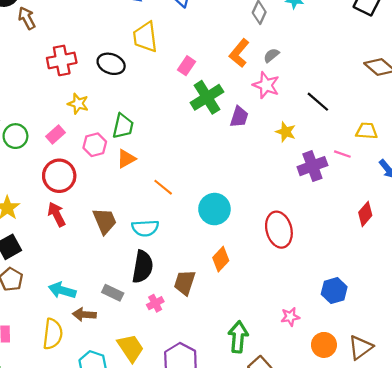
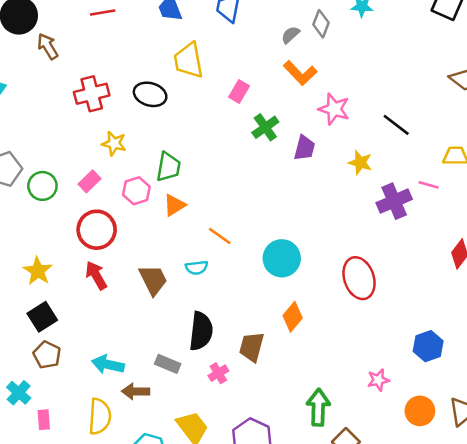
orange L-shape: (239, 53) -> (300, 73), turned -80
gray semicircle: (271, 55) -> (290, 35), moved
green cross: (207, 97) -> (265, 127), size x0.7
cyan semicircle: (145, 228) -> (197, 268), moved, size x0.7

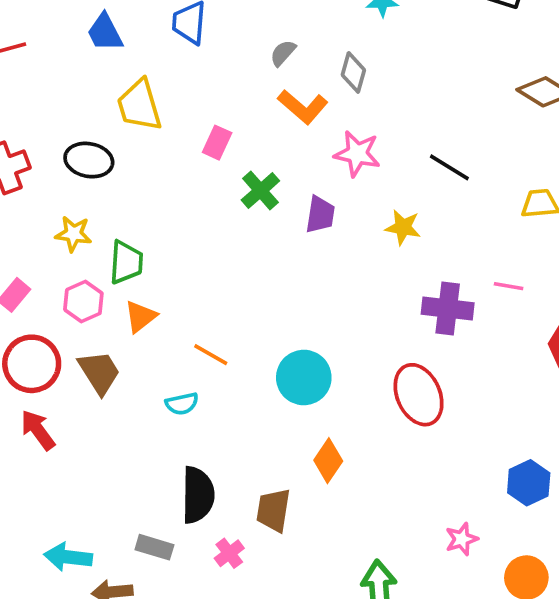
gray diamond: (321, 24) -> (353, 72), moved
yellow star: (114, 143) -> (73, 234), moved
pink line: (429, 185) -> (509, 286), moved
purple cross: (394, 201) -> (448, 309), moved, turned 36
brown trapezoid: (153, 280) -> (99, 372), moved

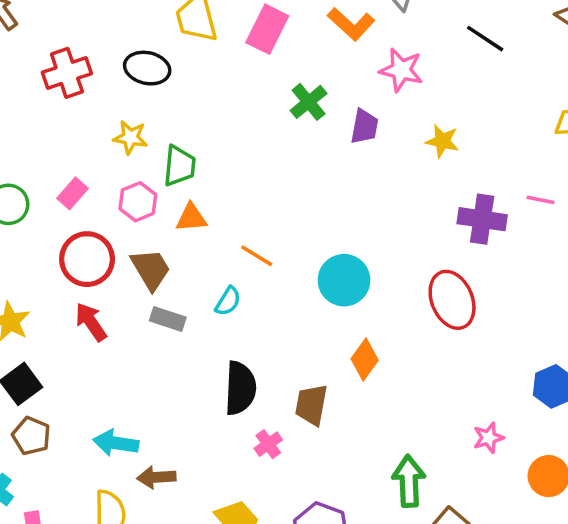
pink rectangle: (217, 143) -> (267, 29), moved, size x1.5
black line: (449, 167) -> (485, 39), moved
orange triangle: (140, 317) -> (191, 218), turned 32
cyan semicircle: (182, 404) -> (228, 301), turned -48
gray rectangle: (154, 547) -> (168, 319), moved

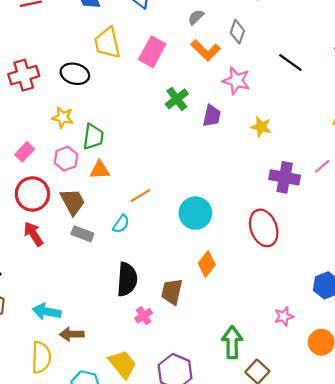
pink line: (540, 200) -> (322, 166), turned -54
orange line: (257, 256) -> (140, 196), turned -65

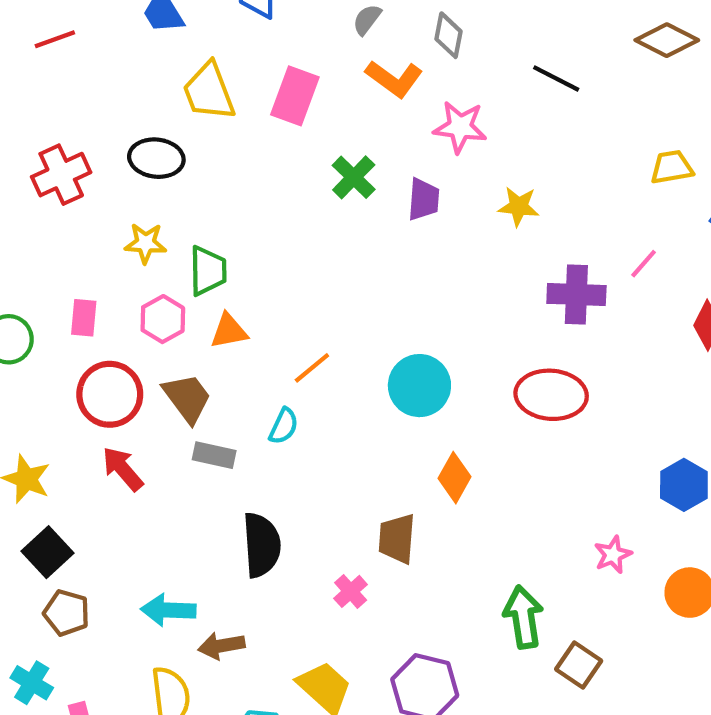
pink rectangle: (25, 152) -> (84, 318), turned -30
red ellipse: (264, 228) -> (551, 395), turned -57
black semicircle: (127, 279) -> (262, 545), moved

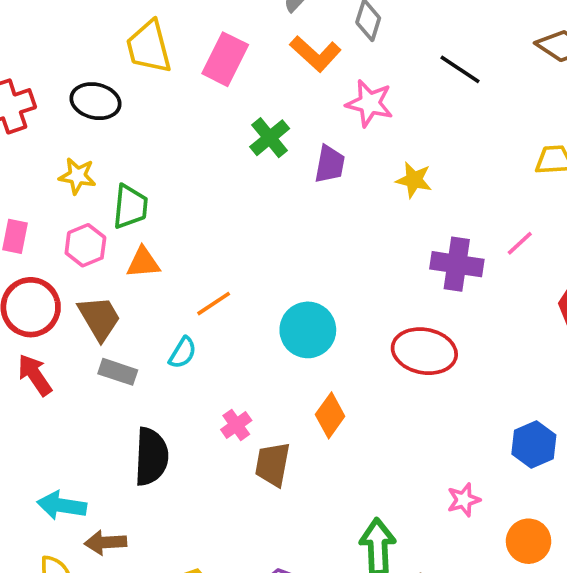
pink cross: (351, 591) -> (236, 425), moved

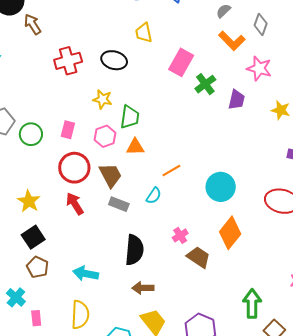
yellow trapezoid: (149, 47) -> (144, 33), size x0.7
pink rectangle: (225, 59) -> (181, 62), moved
orange diamond: (330, 415) -> (230, 233), size x1.4
brown trapezoid: (273, 464) -> (198, 257), turned 110
brown arrow: (105, 542) -> (143, 288), moved

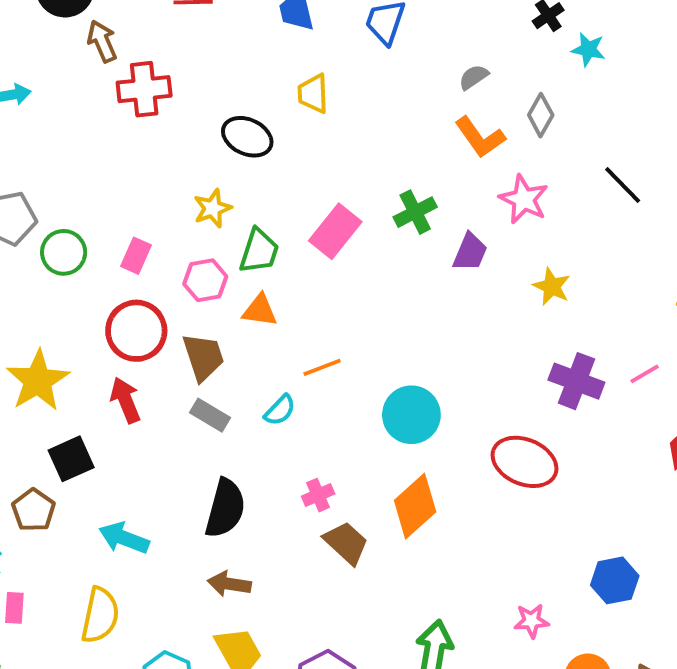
red cross: (68, 61) -> (144, 89), moved
pink rectangle: (181, 62) -> (335, 231), moved
yellow star: (103, 99) -> (212, 208), turned 30
yellow star: (29, 201) -> (38, 381), size x1.4
black square: (33, 237) -> (71, 459), moved

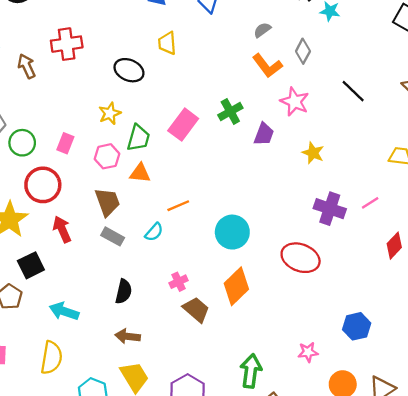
brown arrow: (102, 41) -> (27, 66), moved
red circle: (136, 331) -> (43, 185), moved
black semicircle: (225, 508) -> (124, 292), size x0.7

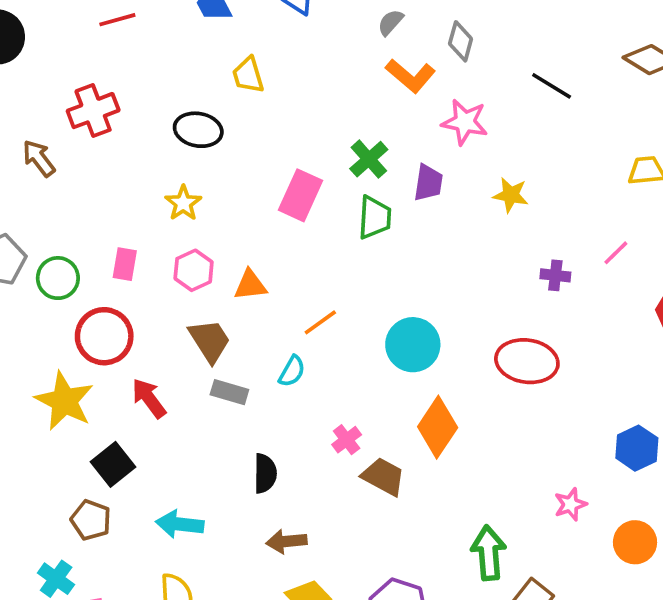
green trapezoid: (138, 138) -> (375, 218), moved
purple cross: (330, 209) -> (555, 275), size x0.6

